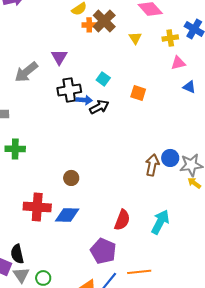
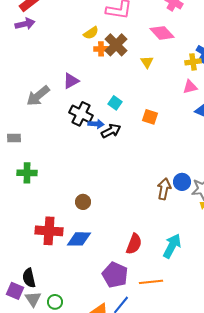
yellow cross: (170, 38) -> (193, 62), moved
purple triangle: (59, 57) -> (71, 81), turned 30
black cross: (69, 90) -> (81, 114), turned 35
orange line: (139, 272) -> (151, 282), moved

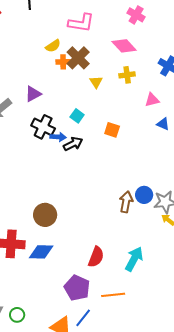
yellow triangle: (147, 62) -> (96, 82), moved
yellow cross: (193, 62) -> (127, 75), moved
brown circle: (83, 202) -> (45, 215), size x1.5

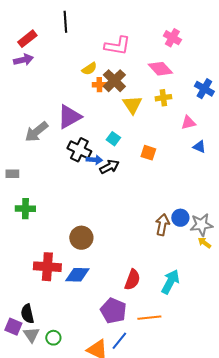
yellow triangle: (96, 82) -> (132, 105), size x1.5
purple triangle: (33, 94) -> (69, 117), size x1.5

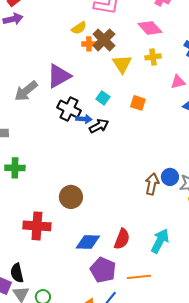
orange square: (148, 153) -> (138, 103), moved
blue diamond: (77, 275) -> (88, 242), moved

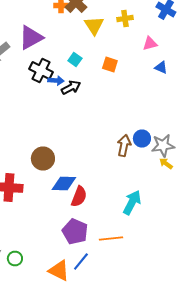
red semicircle: (122, 239) -> (79, 196), moved
blue diamond: (88, 242) -> (64, 184), moved

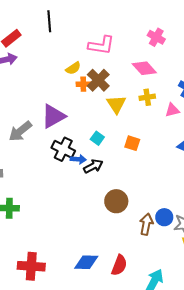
pink triangle: (150, 44) -> (172, 110), moved
brown circle: (43, 158) -> (116, 201), moved
red semicircle: (79, 196) -> (119, 265), moved

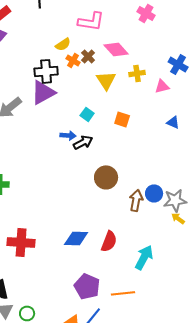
pink diamond: (144, 68) -> (116, 49), moved
brown cross: (98, 80) -> (88, 56), size x0.6
orange cross: (83, 84) -> (73, 60), turned 32
black cross: (63, 149) -> (46, 71), moved, turned -30

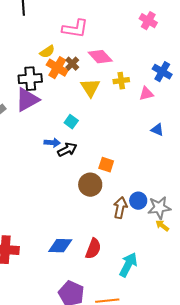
pink cross: (146, 13) -> (148, 21), moved
orange cross: (73, 60) -> (57, 68), size x1.5
orange square: (122, 119) -> (106, 165), moved

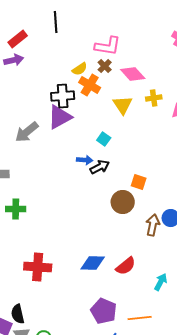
brown cross: (72, 64) -> (105, 66), moved
red semicircle: (93, 249) -> (126, 266), turned 30
cyan arrow: (128, 265) -> (161, 282), size x0.7

